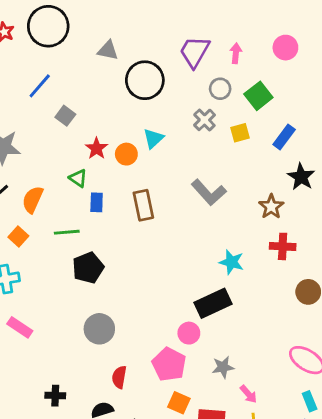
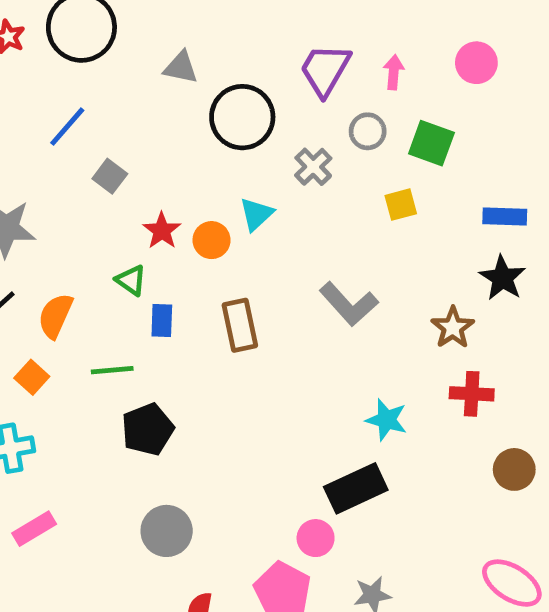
green square: (258, 96) -> (431, 143), turned -32
gray cross: (204, 120) -> (313, 167), moved
blue rectangle: (284, 137) -> (505, 216), moved, turned 55
pink rectangle: (20, 327) -> (34, 529), turned -65

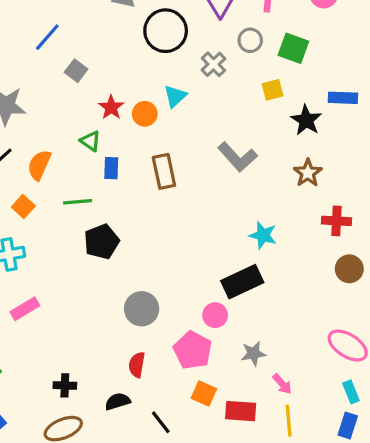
black star: (502, 278) -> (306, 120), moved
red cross: (472, 394) -> (337, 221), moved
gray circle: (167, 531) -> (142, 309), moved

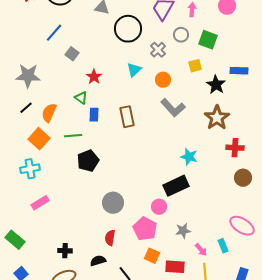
orange circle: (145, 114) -> (163, 80), moved
brown star: (308, 173) -> (217, 118), size x1.4
orange square: (23, 206) -> (39, 139), size x1.5
cyan rectangle: (351, 392) -> (223, 246), moved

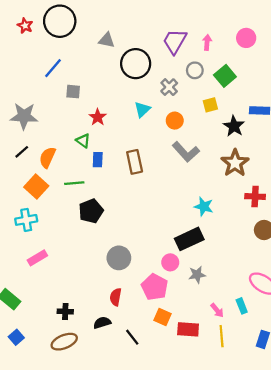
green square: (208, 40) -> (225, 76), turned 30
gray square: (72, 54) -> (73, 92), turned -32
gray star: (183, 231) -> (197, 275), moved

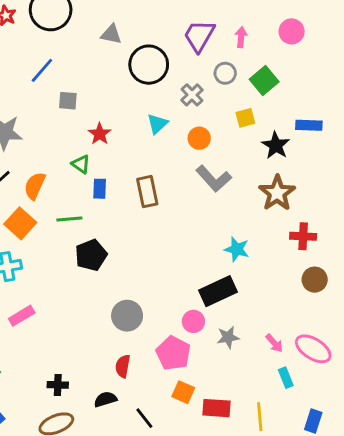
pink arrow: (217, 310) -> (274, 343), moved

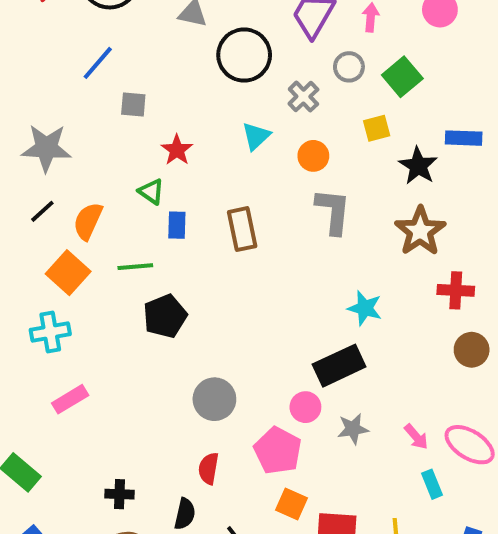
gray L-shape: (214, 179) -> (333, 211), turned -132
black semicircle: (105, 399) -> (185, 514), turned 120

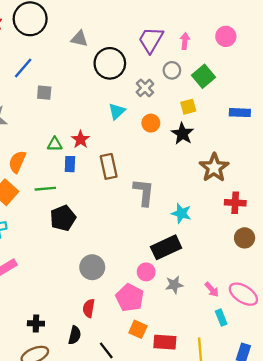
red star: (177, 150) -> (81, 139), moved
black star: (418, 166) -> (182, 134), moved
green triangle: (151, 192) -> (55, 144), turned -35
gray L-shape: (333, 211) -> (144, 192), moved

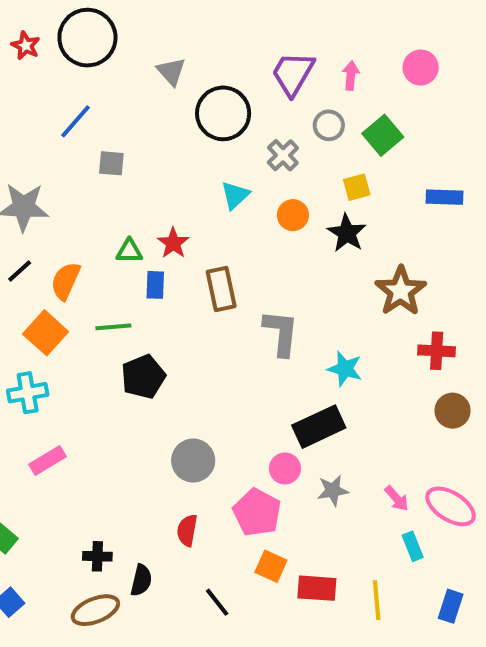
gray triangle: (79, 39) -> (171, 71), turned 36
black semicircle: (75, 335) -> (141, 580), moved

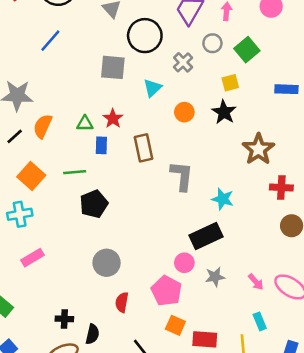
gray square: (111, 163) -> (113, 67), moved, size x1.5
orange circle: (293, 215) -> (184, 112), moved
orange semicircle: (65, 281) -> (43, 126), moved
gray circle: (193, 461) -> (107, 263), moved
cyan rectangle: (413, 546) -> (260, 321), moved

